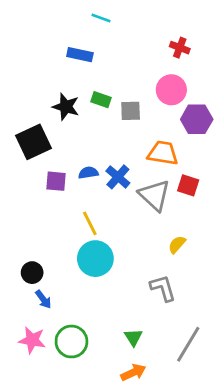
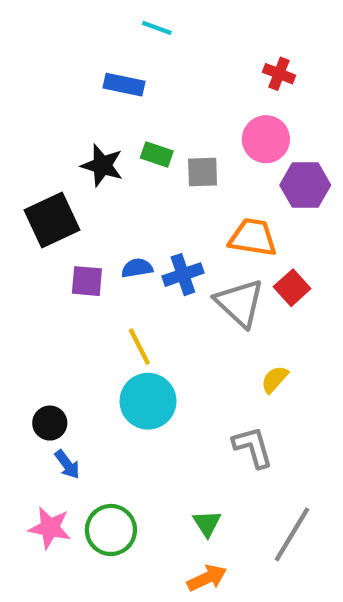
blue cross: (118, 177) -> (183, 275), turned 30
red square: (188, 185) -> (292, 288), turned 30

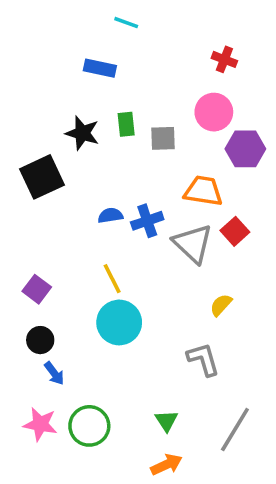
green rectangle: (157, 154) -> (126, 124), turned 65
purple square: (87, 281) -> (37, 289), moved, turned 32

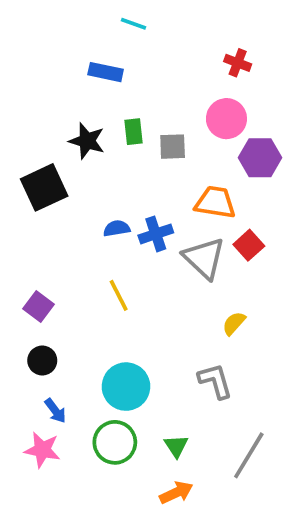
cyan circle: (119, 322) -> (126, 387), moved
blue arrow: (54, 373) -> (55, 411), moved
green circle: (89, 426) -> (115, 442), moved

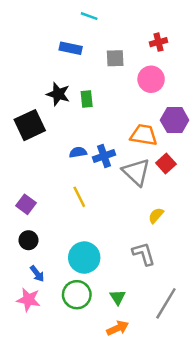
red cross: (238, 63) -> (158, 42), turned -35
green rectangle: (133, 132) -> (87, 99), moved
gray square: (173, 147) -> (115, 58), moved
purple hexagon: (260, 158) -> (175, 120), moved

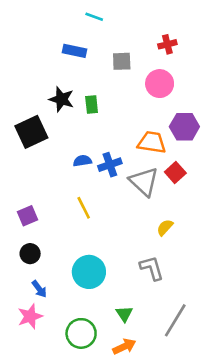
purple square: (26, 204) -> (27, 216), turned 30
green circle: (77, 295) -> (81, 333), moved
pink star: (28, 300) -> (30, 316), turned -30

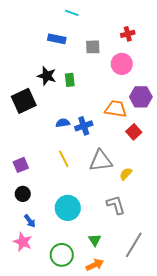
gray triangle: (144, 182) -> (101, 161), moved, turned -50
pink star: (30, 316) -> (23, 242), turned -30

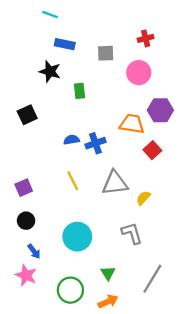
cyan line: (72, 13) -> (50, 15), moved
black star: (47, 76) -> (50, 71), moved
black square: (24, 101) -> (27, 115), size x0.7

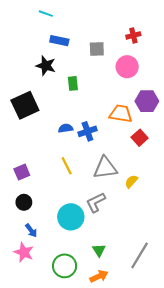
black square: (27, 115) -> (25, 105), size x1.5
gray L-shape: (132, 233) -> (96, 202), moved, turned -100

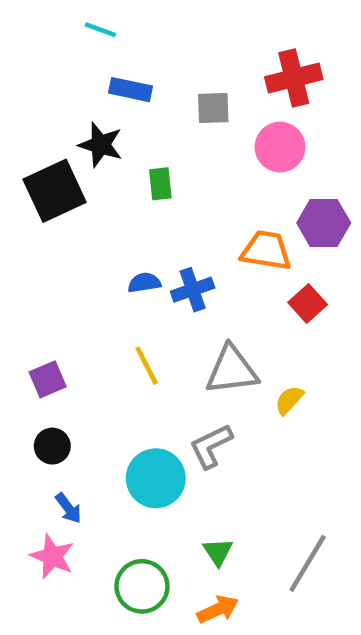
red cross: (133, 35) -> (294, 78), size x1.6
black square: (25, 105) -> (55, 191), moved

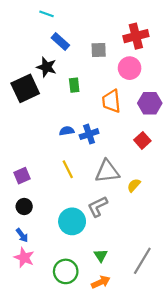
blue rectangle: (130, 90) -> (60, 41), turned 30
orange trapezoid: (266, 251) -> (111, 101), moved, turned -105
blue arrow: (68, 508) -> (22, 235), moved

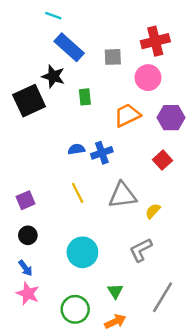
blue rectangle: (60, 41) -> (69, 47), size x1.4
orange trapezoid: (111, 101) -> (127, 115), turned 70
gray L-shape: (98, 207) -> (141, 250), moved

